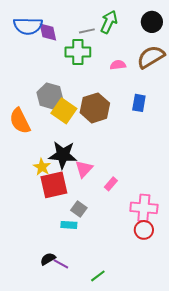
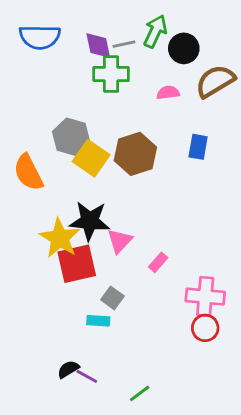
black circle: (152, 22) -> (184, 48), moved
purple diamond: (48, 32) -> (98, 46), moved
yellow star: (42, 167) -> (60, 238), size x1.6

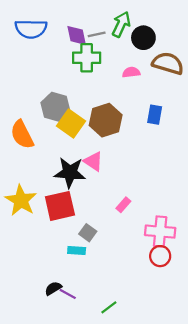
brown semicircle: (215, 81) -> (168, 63), turned 48
yellow star: (60, 238) -> (21, 200), moved
pink triangle: (120, 241) -> (93, 161), moved, turned -40

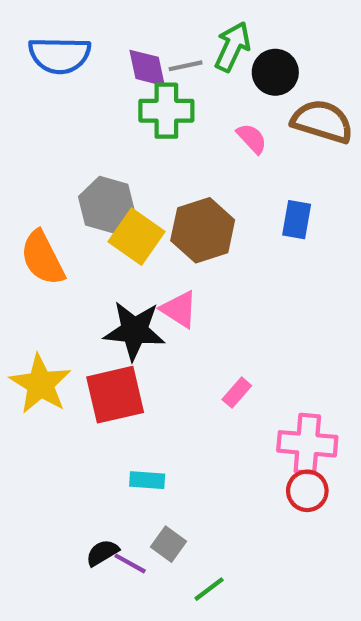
pink semicircle: (131, 72) -> (252, 138), turned 54
gray square: (88, 233) -> (168, 544), moved

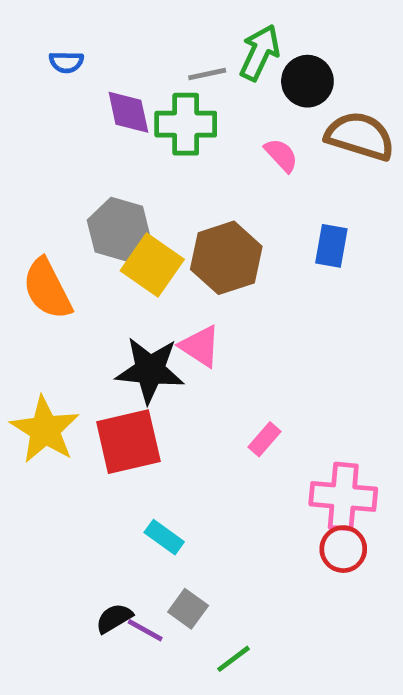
blue semicircle: (60, 55) -> (66, 62), size x0.5
purple diamond: (147, 68) -> (128, 112), moved
cyan rectangle: (147, 480) -> (164, 537), turned 32

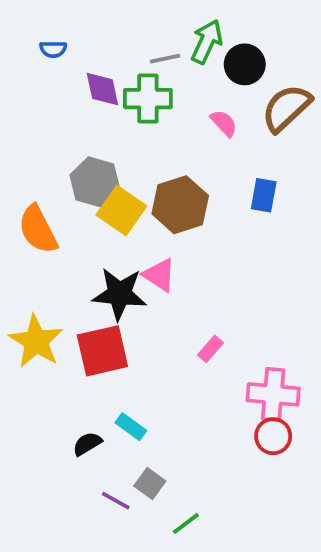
brown semicircle: (360, 136) -> (286, 108), turned -60
black semicircle: (114, 618) -> (87, 444), moved

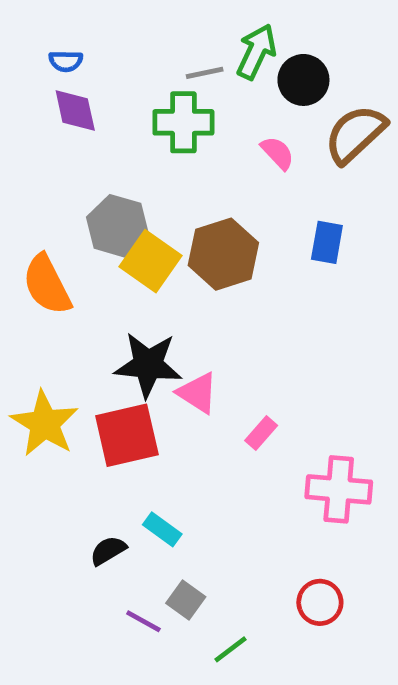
purple diamond: (102, 89) -> (75, 111), moved
pink triangle: (159, 275) -> (198, 393), moved
red circle: (273, 436) -> (320, 602), moved

